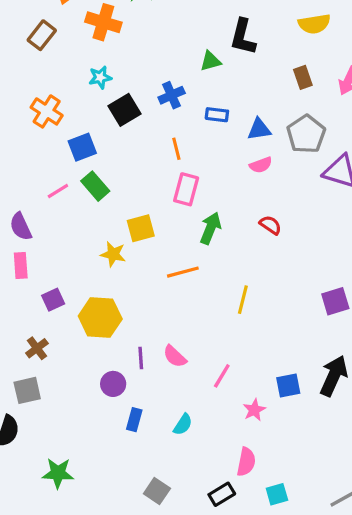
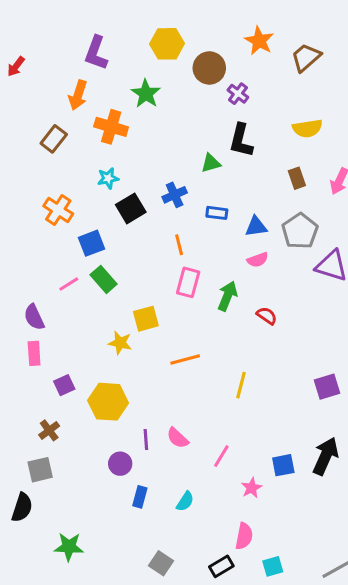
green arrow: (210, 228) -> (227, 296), moved

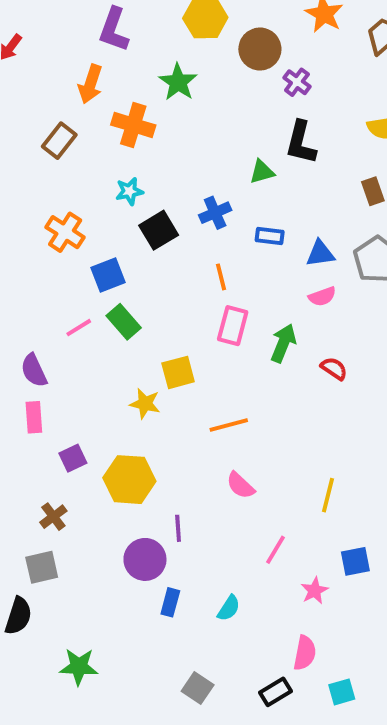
yellow line: (241, 385) -> (328, 495), moved
pink semicircle: (178, 438) -> (240, 485), moved
purple circle: (120, 464) -> (145, 559), size x1.4

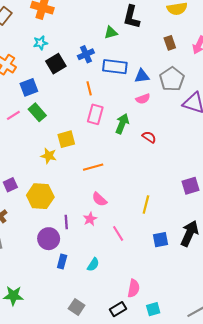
blue rectangle: (270, 236) -> (115, 67), size x1.6
pink line: (275, 550) -> (118, 233), turned -63
pink star: (314, 591) -> (90, 219), moved

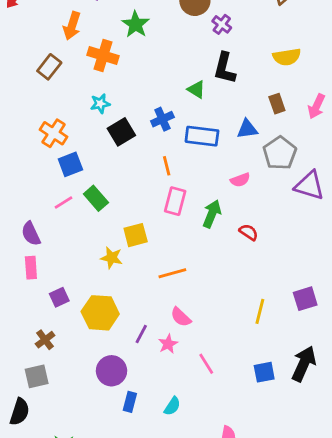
green triangle: (111, 33) -> (196, 89), turned 48
blue triangle: (142, 76) -> (247, 129), moved
blue square: (29, 87) -> (70, 164), moved
yellow line: (146, 204) -> (260, 311), moved
purple line: (66, 222) -> (141, 334), moved, turned 32

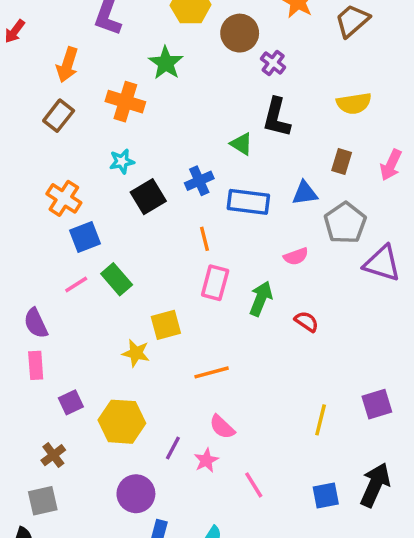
orange arrow: (72, 26) -> (67, 65), moved
brown rectangle: (277, 104) -> (342, 161), turned 36

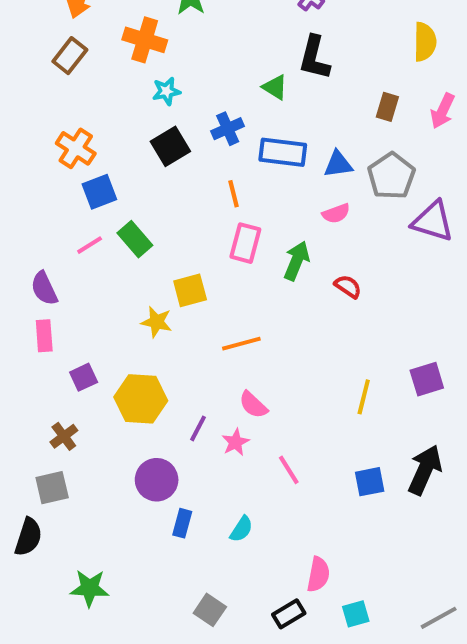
yellow semicircle: (354, 103) -> (425, 42), moved, turned -80
cyan star: (122, 161) -> (166, 91), moved
blue triangle: (305, 193) -> (338, 164), moved

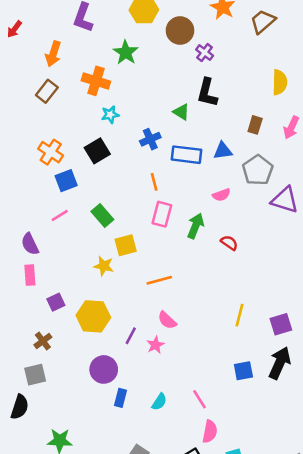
black square: (170, 146) -> (97, 151), moved
blue triangle: (338, 164) -> (223, 151), moved
green rectangle: (135, 239) -> (102, 216), moved
purple square: (427, 379) -> (281, 324), moved
pink line: (289, 470) -> (199, 399), moved

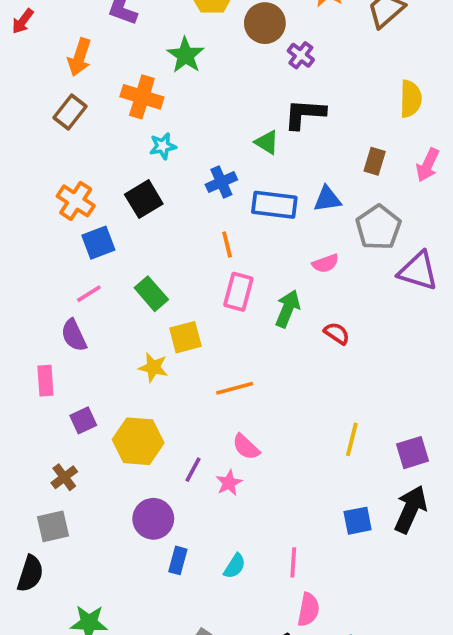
black L-shape: (207, 93) -> (305, 114), turned 80
purple semicircle: (30, 244) -> (74, 335), moved
pink line: (199, 399) -> (293, 562), turned 36

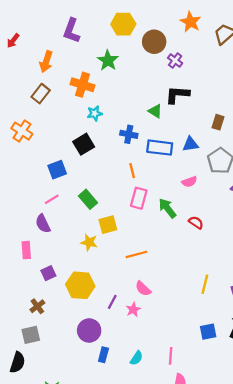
blue cross: (221, 182) -> (129, 134), turned 35
orange cross: (76, 201) -> (22, 131), moved
green arrow: (288, 309) -> (167, 208), turned -60

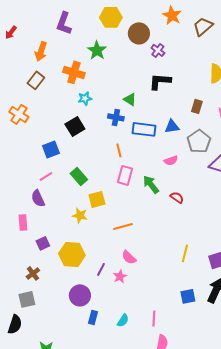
green triangle: (155, 111) -> (130, 99), moved

